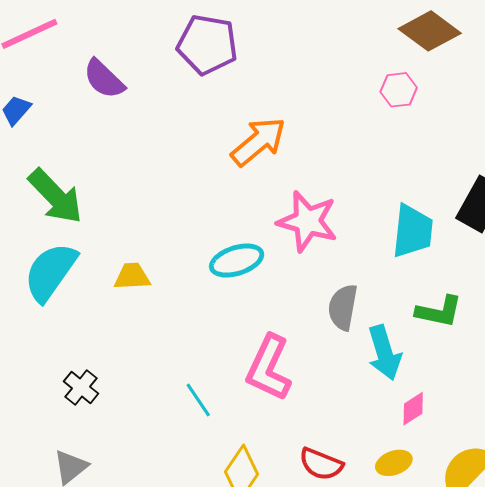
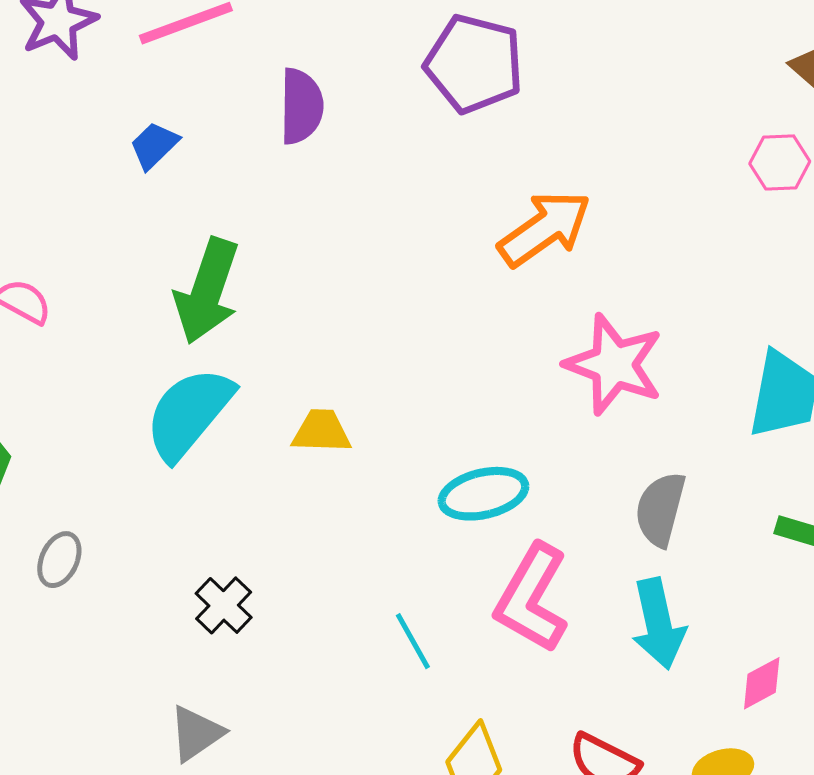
purple semicircle: (104, 79) -> (301, 106), turned -138
green arrow: (55, 196) -> (207, 291), turned 58
cyan ellipse: (237, 261) -> (483, 494), moved
cyan arrow: (384, 353) -> (658, 624), moved

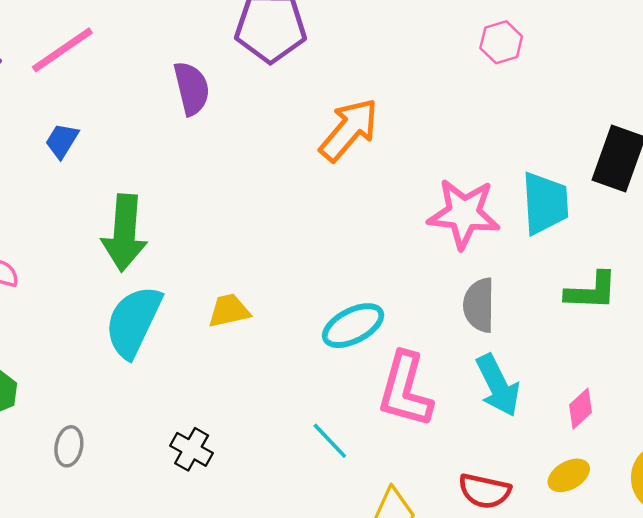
purple semicircle: (301, 106) -> (192, 88), moved
pink star: (614, 365) -> (464, 214), moved

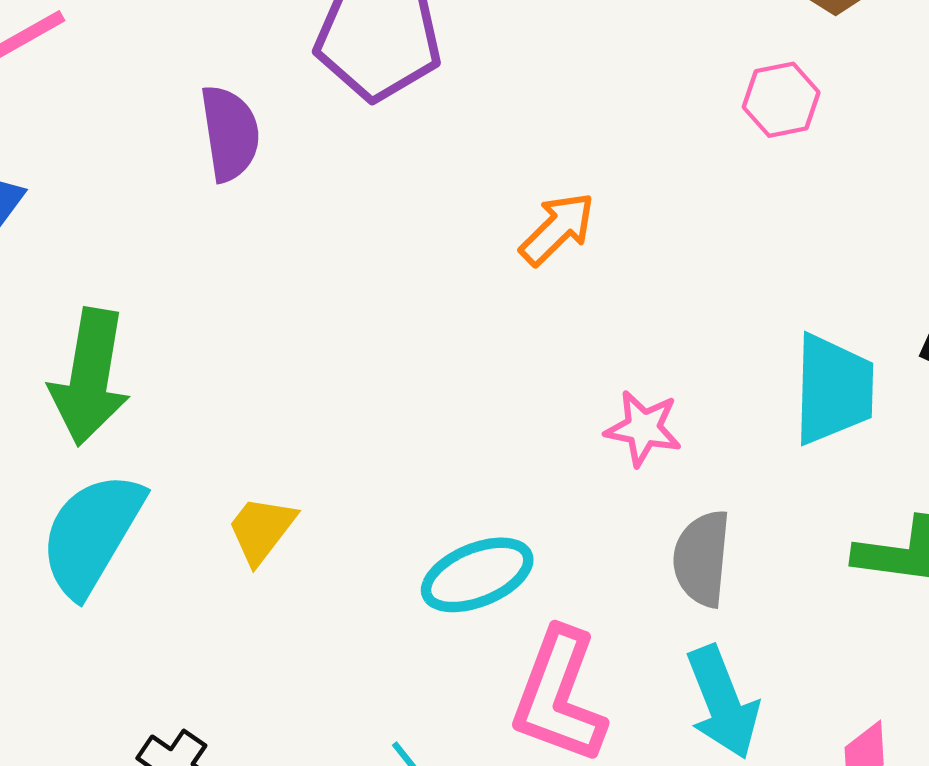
orange arrow: (349, 130) -> (557, 229), moved, size x0.7
pink star: (464, 214) -> (643, 428), moved, size x0.6
yellow trapezoid: (229, 311) -> (261, 530), turned -45

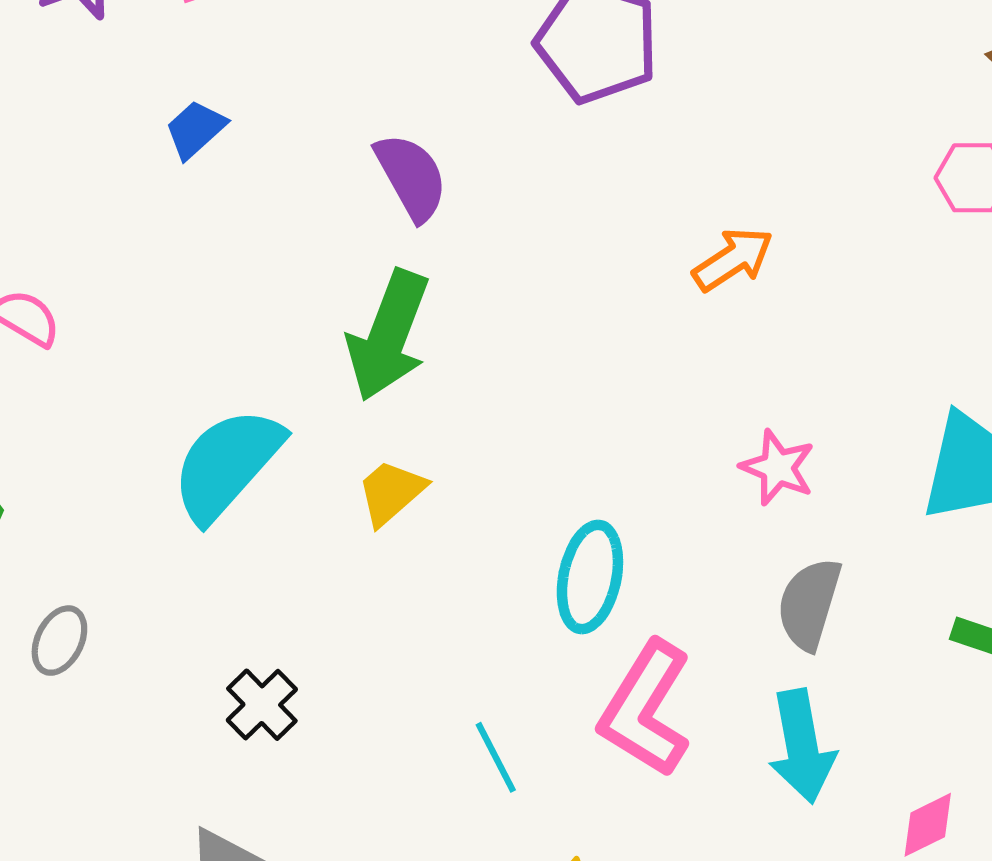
purple semicircle: (230, 133) -> (411, 177), moved, turned -32
green arrow: (90, 377) -> (388, 336), moved
cyan ellipse: (477, 575) -> (590, 577), turned -67

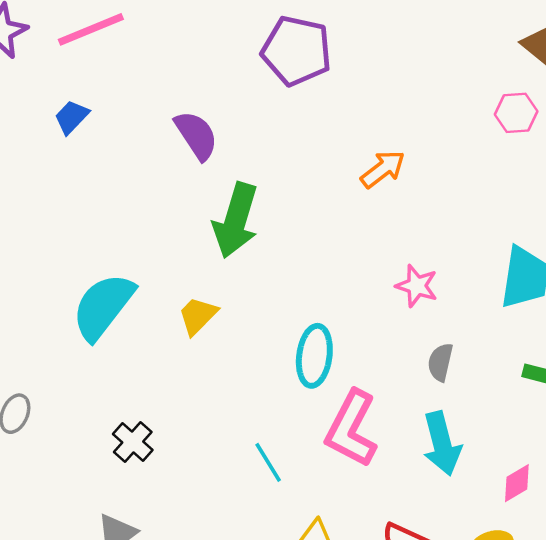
green arrow: (388, 336) -> (236, 220), moved
gray semicircle: (809, 604) -> (440, 362), size x0.7

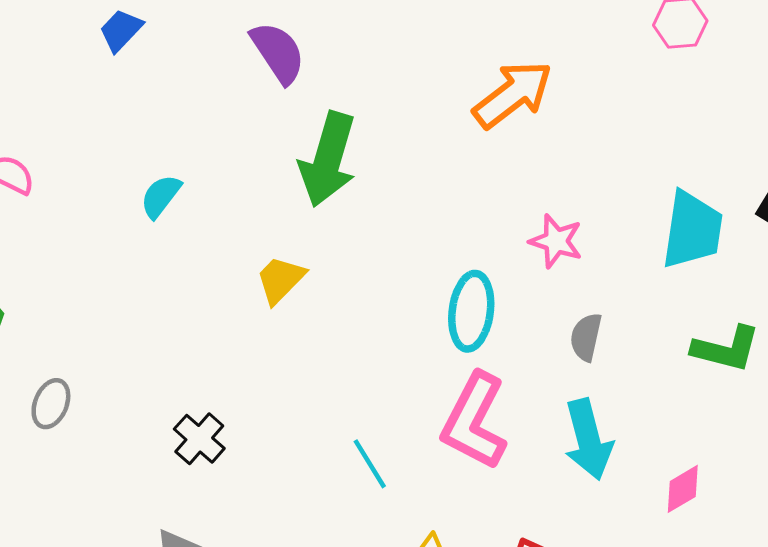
orange arrow: (383, 169) -> (513, 94), size x1.4
cyan semicircle: (103, 306) -> (161, 196), moved, size x0.5
cyan ellipse: (314, 356) -> (471, 311), moved

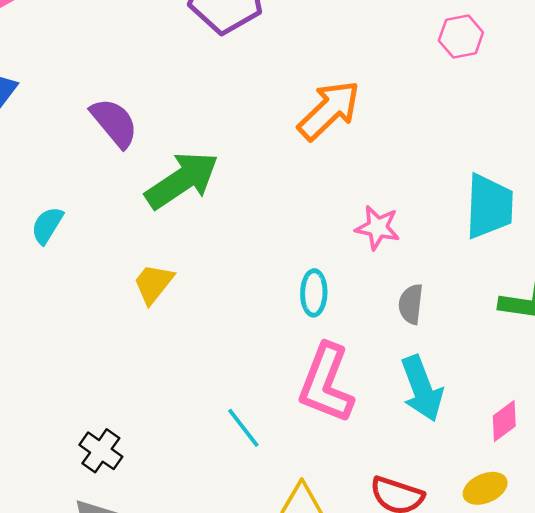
purple semicircle: (278, 53) -> (114, 123), moved
green arrow: (328, 159) -> (182, 180), turned -134
cyan ellipse: (471, 311) -> (314, 293), size x0.7
black cross: (199, 439) -> (101, 451), moved

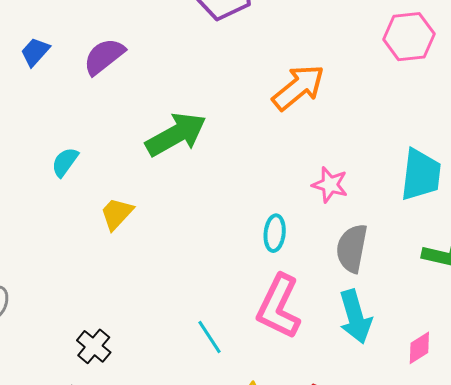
pink hexagon: (461, 36) -> (409, 37), size x1.4
purple semicircle: (114, 123) -> (104, 56), moved, turned -93
yellow trapezoid: (153, 284) -> (117, 214), moved
gray semicircle: (411, 304) -> (352, 248), size x1.5

